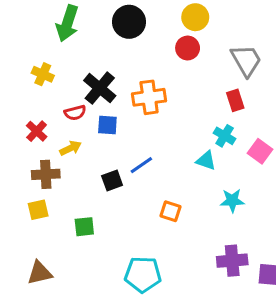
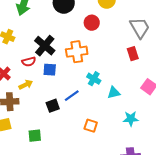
red circle: (188, 48) -> (92, 23), moved
cyan cross: (225, 136) -> (94, 79), moved
cyan triangle: (206, 160) -> (114, 93), turned -32

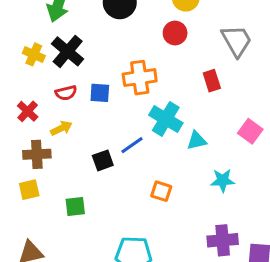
red circle: (92, 23) -> (175, 33), moved
black cross: (45, 46) -> (68, 51), moved
red rectangle: (133, 54) -> (212, 81), moved
blue square: (50, 70) -> (100, 93), moved
cyan cross: (94, 79) -> (166, 119), size x1.5

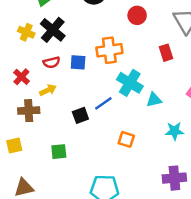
yellow square: (29, 190) -> (14, 145), moved

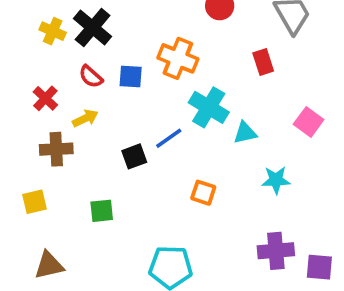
orange cross: (109, 50) -> (178, 58), turned 30
red semicircle: (52, 62) -> (91, 77), turned 56

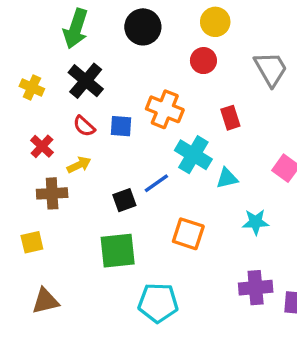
yellow cross: (53, 31) -> (32, 87), moved
red rectangle: (263, 62) -> (230, 118), moved
orange square: (203, 193) -> (188, 234), size x1.4
green square: (102, 211) -> (118, 251), moved, size x1.6

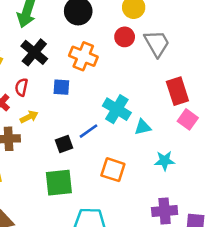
gray trapezoid: (271, 69) -> (157, 43), moved
orange cross: (165, 109) -> (83, 56), moved
red rectangle: (230, 118) -> (177, 91), moved, size x1.5
red semicircle: (84, 126) -> (21, 87), moved, turned 60

